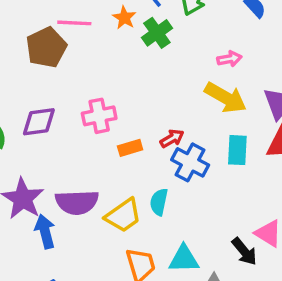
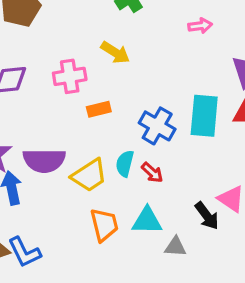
yellow arrow: (226, 98) -> (115, 52), moved, size x0.7
red arrow: (172, 138) -> (152, 173), moved, turned 70
cyan rectangle: (237, 150) -> (204, 116), size x1.4

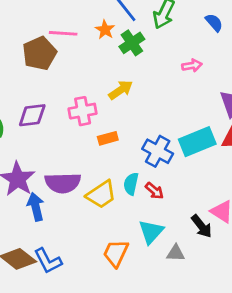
yellow arrow: (115, 52) -> (121, 90), turned -65
cyan rectangle: (204, 116) -> (197, 142), turned 64
cyan triangle: (147, 221) -> (151, 232), turned -48
orange trapezoid: (104, 225) -> (116, 253), moved, turned -140

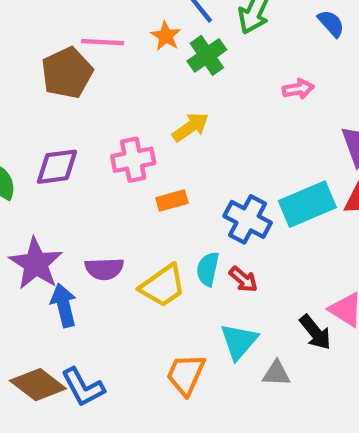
purple semicircle: (63, 183) -> (104, 269), size x0.7

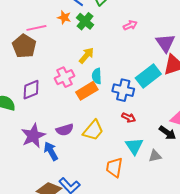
orange rectangle: (172, 201) -> (87, 91), size x1.5
purple star: (36, 264) -> (33, 136), turned 30
cyan semicircle: (208, 269) -> (97, 76), moved

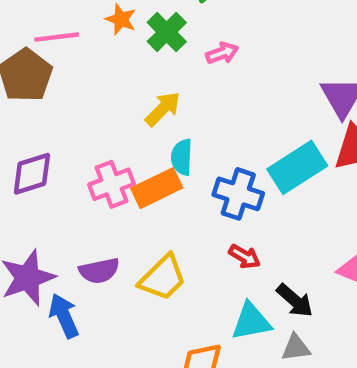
pink arrow: (130, 25) -> (222, 53), moved
pink cross: (65, 77) -> (111, 184), moved
black arrow: (167, 133) -> (295, 301), moved
cyan triangle: (134, 146) -> (251, 321), turned 48

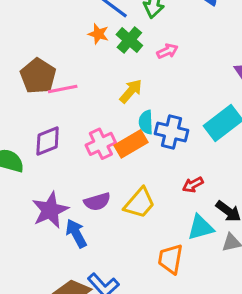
pink line: (57, 37) -> (63, 89), moved
blue cross: (238, 194) -> (172, 132), moved
red arrow: (245, 257) -> (193, 185), turned 126

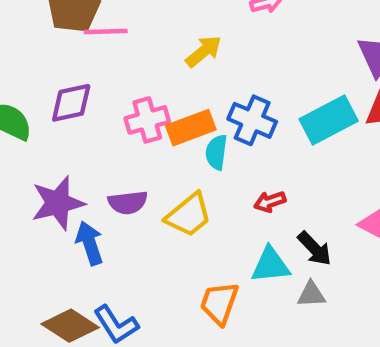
cyan semicircle: (146, 122) -> (216, 152), moved

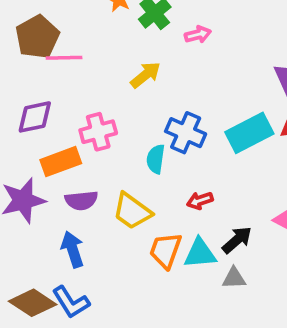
orange rectangle: (191, 128) -> (61, 162), moved
yellow trapezoid: (189, 215) -> (132, 211), turned 75
blue arrow: (90, 243) -> (73, 249), moved
black arrow: (315, 249) -> (237, 240), turned -88
orange trapezoid: (219, 303) -> (165, 250), moved

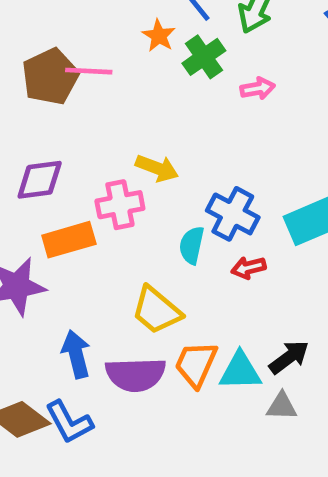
pink line: (64, 58) -> (89, 71), moved
yellow arrow: (145, 75) -> (157, 168), moved, turned 56
purple semicircle: (81, 200) -> (136, 375), moved, size x1.4
red arrow: (200, 201) -> (249, 268), moved

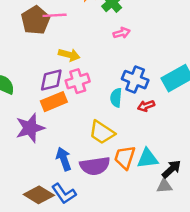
pink arrow: (258, 89) -> (122, 33), moved
yellow arrow: (157, 168) -> (69, 55), moved
purple diamond: (40, 180) -> (51, 80), moved
black arrow: (289, 357) -> (171, 169), moved
gray triangle: (282, 406) -> (164, 186), moved

